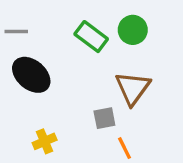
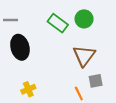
black ellipse: (31, 75) -> (20, 47), turned 35
gray square: (104, 118) -> (96, 81), moved

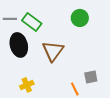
green rectangle: (58, 23) -> (32, 22), moved
brown triangle: (84, 56) -> (53, 51), moved

